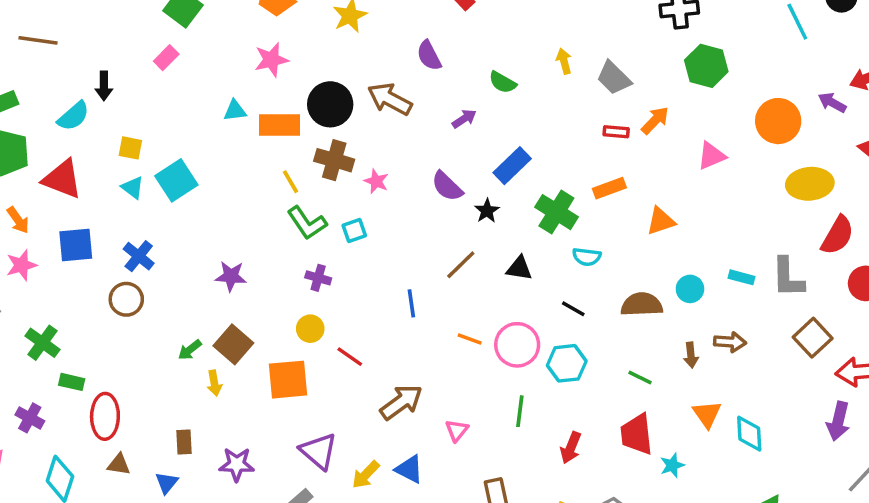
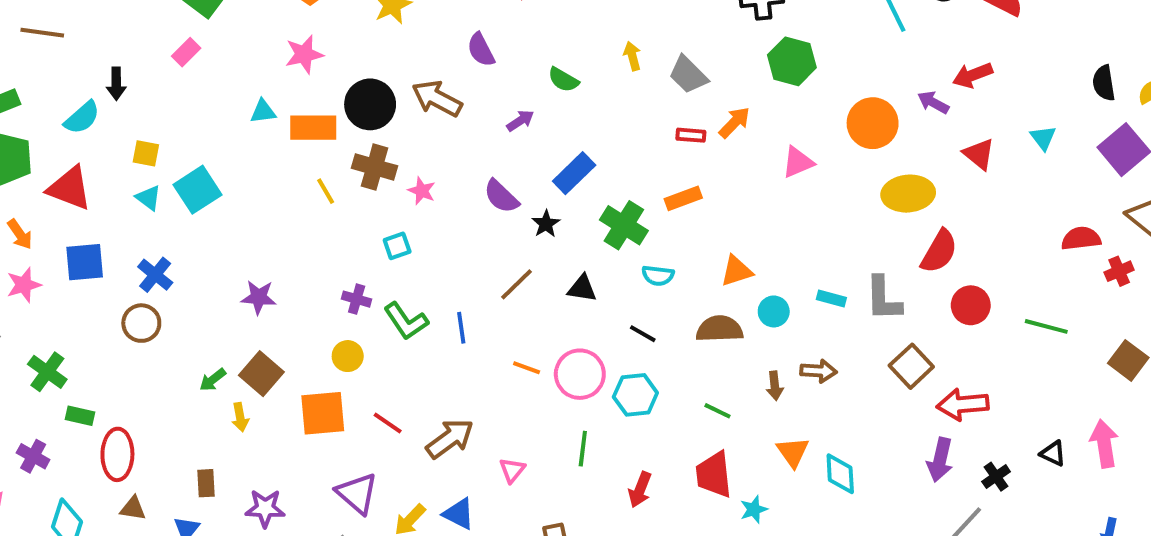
orange triangle: (661, 221) -> (737, 271), moved
green L-shape: (307, 223) -> (406, 321), moved
red line: (350, 357) -> (388, 423), moved

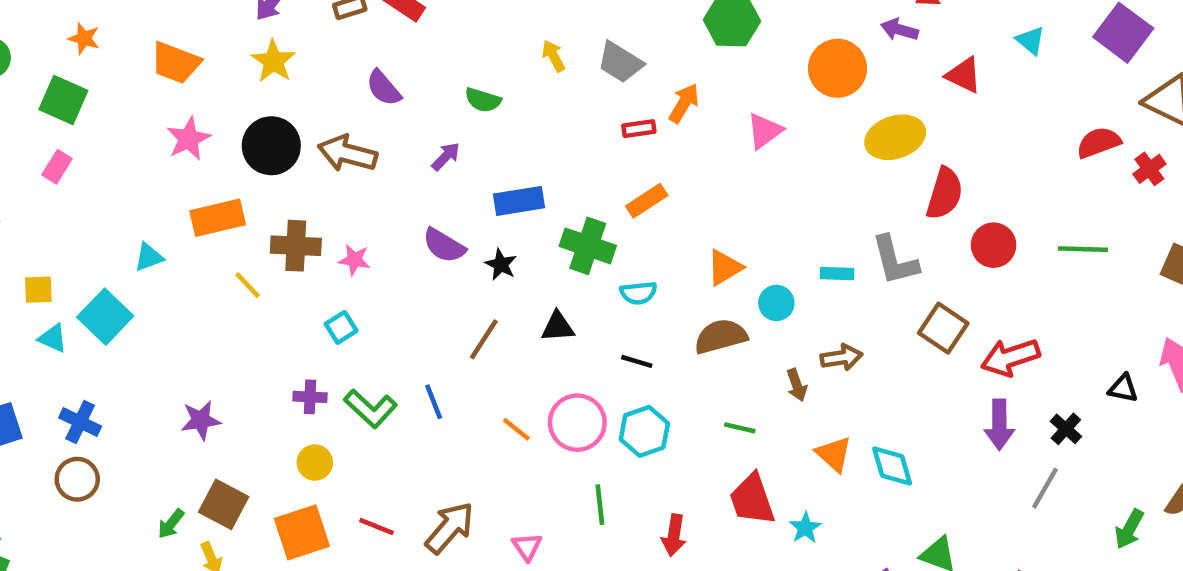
black circle: (370, 104) -> (271, 146), moved
cyan triangle: (263, 111) -> (149, 257), moved
blue rectangle: (574, 173) -> (519, 201), turned 48
orange line: (527, 368) -> (516, 429), turned 32

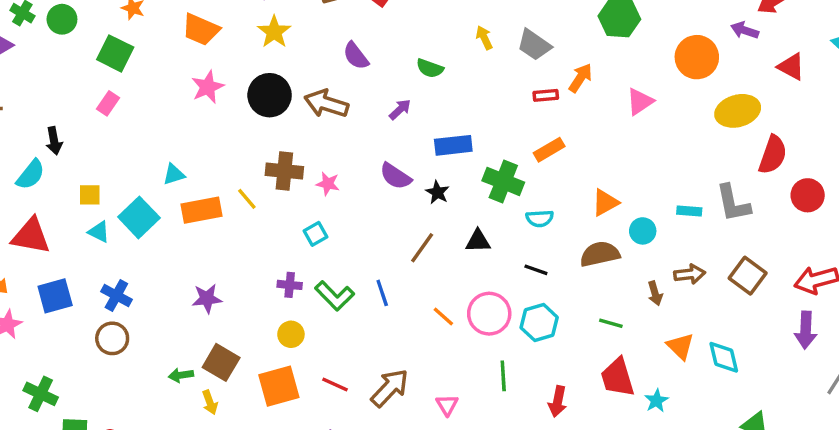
orange rectangle: (218, 218) -> (202, 210), moved
brown square: (943, 328) -> (748, 276), moved
green arrow: (171, 524) -> (181, 375), turned 40

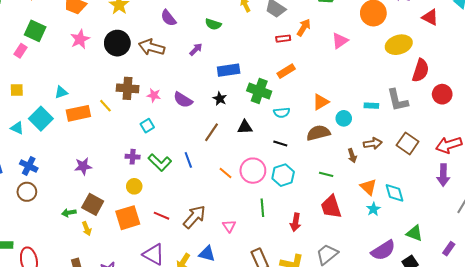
green square: (115, 53) -> (35, 31), moved
purple semicircle: (396, 176) -> (183, 100), moved
yellow square: (90, 195) -> (17, 90), moved
cyan star: (656, 401) -> (373, 209), moved

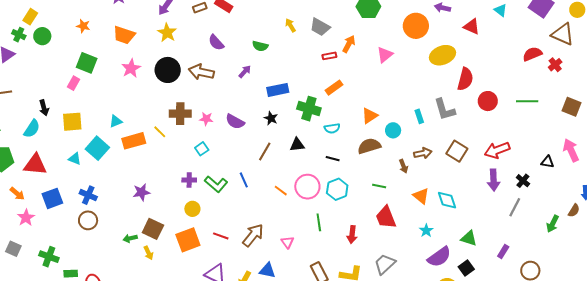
yellow square: (17, 90) -> (72, 122), size x1.5
cyan rectangle: (371, 106) -> (419, 116), turned 72
cyan star: (373, 209) -> (426, 231), moved

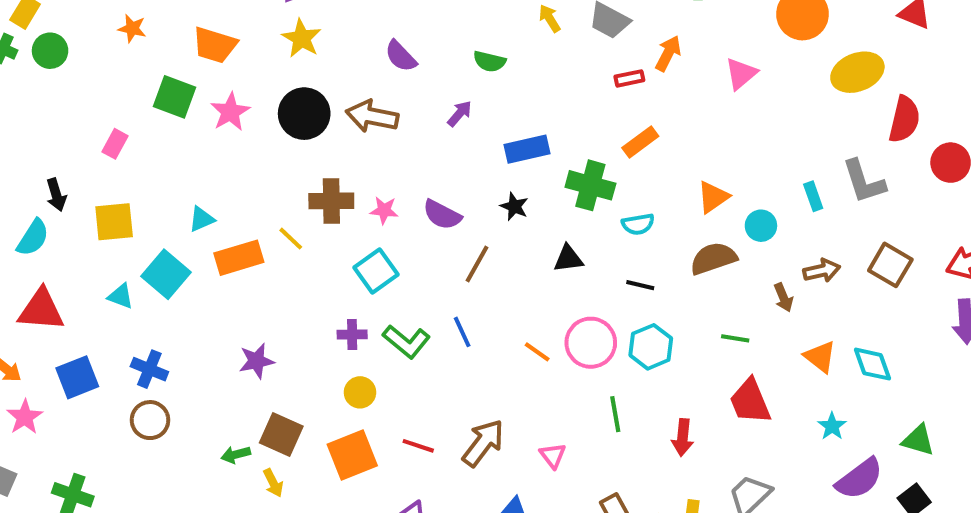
green square: (87, 63) -> (175, 97), moved
cyan square: (202, 149) -> (376, 271), size x1.5
brown line: (265, 152) -> (477, 264), moved

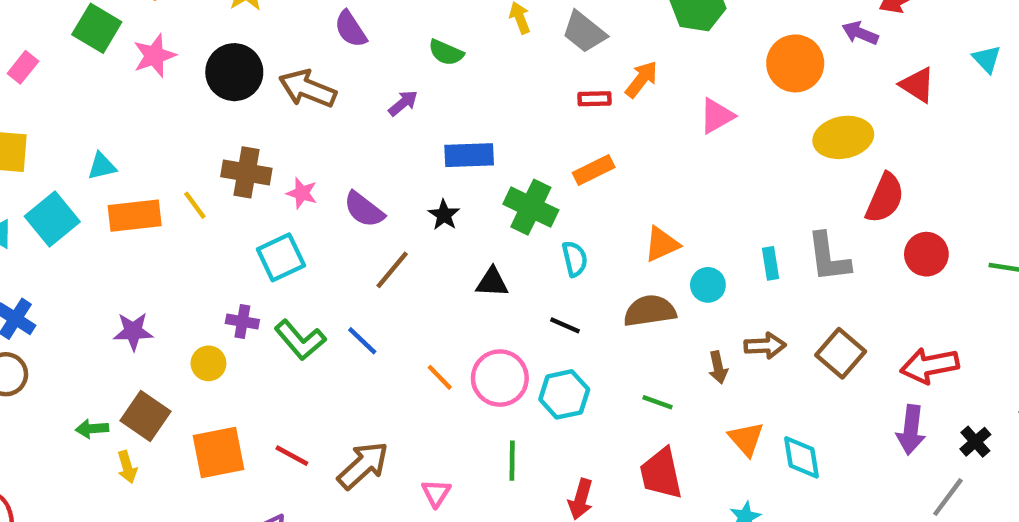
cyan semicircle: (638, 224) -> (575, 259), turned -104
blue line: (462, 332) -> (362, 341), turned -32
yellow circle: (360, 392) -> (208, 363), moved

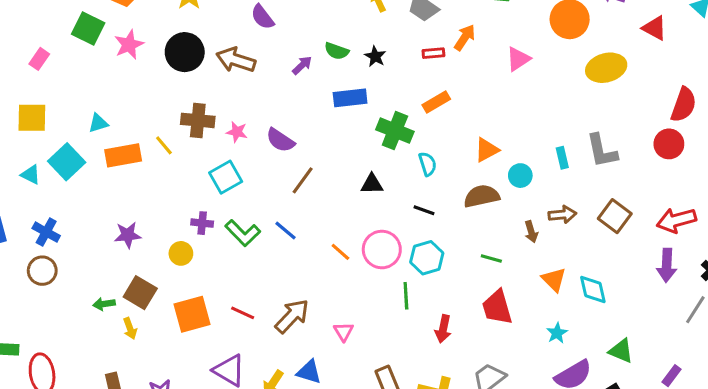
green semicircle: (446, 52) -> (337, 51), moved
red semicircle: (885, 198) -> (684, 105), moved
black star: (444, 215) -> (375, 56), moved
green line: (512, 461) -> (406, 296), moved

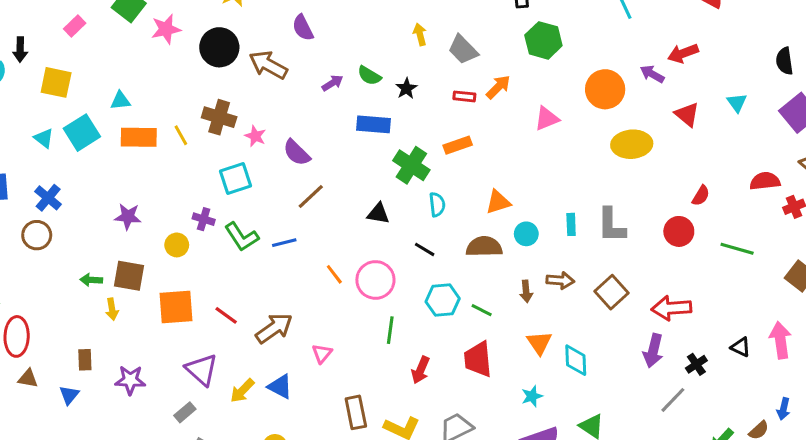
red semicircle: (684, 105) -> (701, 196), size x0.6
blue line: (286, 230) -> (284, 243), turned -65
cyan hexagon: (427, 258) -> (443, 300), moved
brown square: (140, 293) -> (129, 276), turned -32

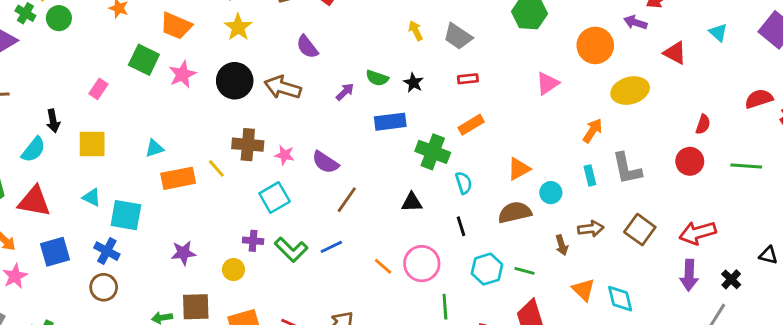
orange arrow: (498, 87) -> (593, 131), moved
cyan square: (82, 133) -> (126, 215), moved, turned -36
black line: (425, 249) -> (461, 226), turned 54

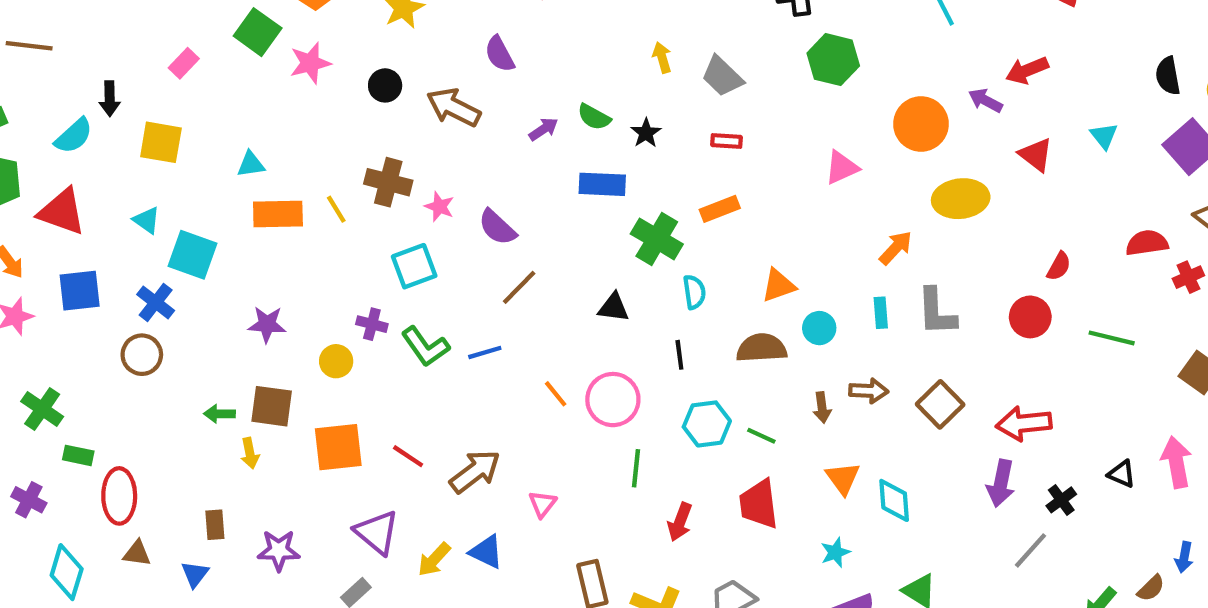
black circle: (235, 81) -> (385, 85), size x0.6

